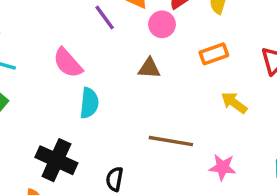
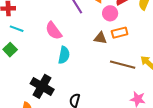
orange rectangle: (214, 54) -> (120, 33), moved
brown line: (171, 141) -> (123, 65), moved

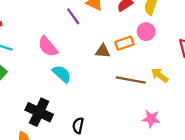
pink circle: (110, 13) -> (146, 32), moved
cyan semicircle: (64, 55) -> (62, 74), turned -54

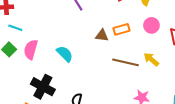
pink circle: (146, 32) -> (151, 25), moved
pink semicircle: (48, 47) -> (31, 50), moved, turned 54

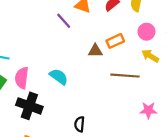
yellow arrow: (151, 59) -> (150, 56), moved
black cross: (43, 87) -> (29, 106), moved

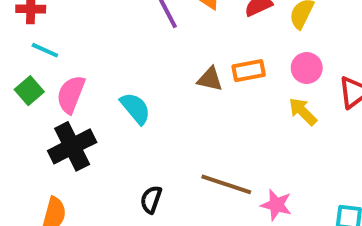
brown line: (125, 76) -> (226, 184), moved
black cross: (29, 106) -> (72, 146), turned 30

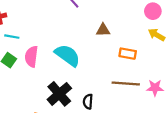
orange rectangle: (249, 71) -> (128, 54), moved, turned 35
cyan semicircle: (135, 108) -> (67, 55), size x1.4
black cross: (72, 146) -> (59, 94), moved

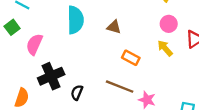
cyan semicircle: (67, 55) -> (75, 20), moved, turned 36
pink semicircle: (31, 57) -> (34, 44), moved

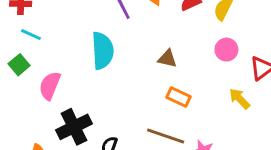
brown triangle: (114, 27) -> (167, 59), moved
yellow arrow: (165, 48) -> (239, 99), moved

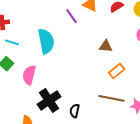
cyan semicircle: (103, 51) -> (46, 41), moved
orange rectangle: (178, 97) -> (117, 71), turned -56

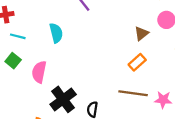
cyan semicircle: (46, 41) -> (56, 33), size x0.7
brown triangle: (106, 46) -> (141, 33), moved, turned -40

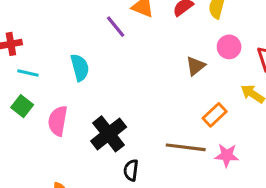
orange rectangle: (137, 62) -> (215, 115), moved
black cross: (63, 99) -> (109, 134), moved

